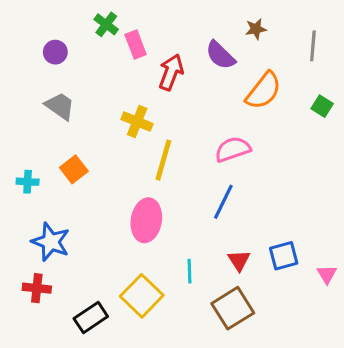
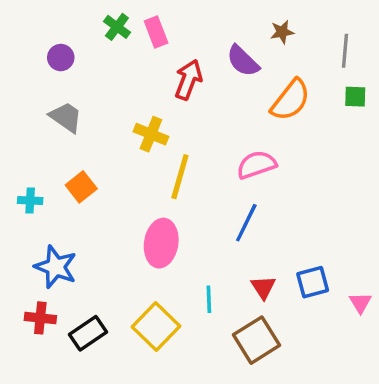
pink rectangle: (136, 44) -> (156, 32), moved
green square: (322, 106) -> (355, 97), moved, turned -30
black rectangle: (91, 317) -> (88, 333), moved

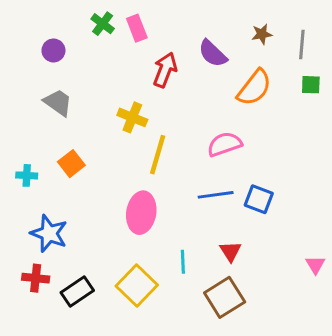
brown star: (282, 32) -> (262, 34), moved
blue line: (246, 223) -> (216, 195), turned 56
blue square: (313, 282) -> (259, 199), moved, turned 36

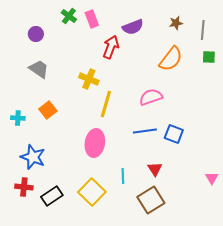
purple semicircle: (213, 53) -> (133, 27), moved, turned -65

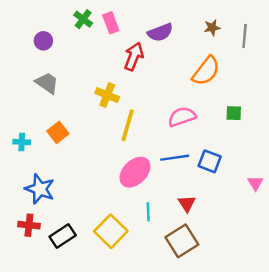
green square: (209, 57) -> (234, 113), moved
pink ellipse: (95, 143) -> (135, 172), moved, turned 36
pink triangle: (212, 178) -> (255, 183), moved

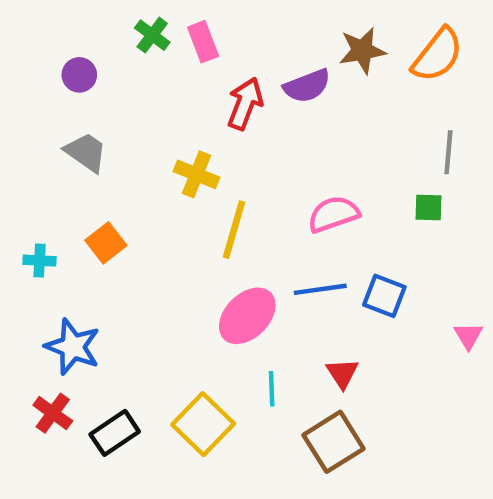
brown star: (212, 28) -> (362, 51), moved, size x1.5
purple semicircle: (160, 32) -> (307, 86), moved
gray line: (245, 36) -> (448, 152), moved
orange semicircle: (206, 71) -> (437, 55), moved
red cross: (29, 225) -> (53, 413), turned 30

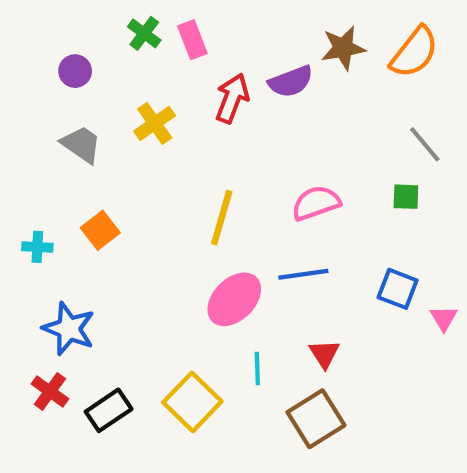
gray line: (448, 152) -> (425, 144), turned -45
yellow cross: (196, 174) -> (155, 123), moved, turned 33
blue square: (384, 296) -> (398, 289), moved

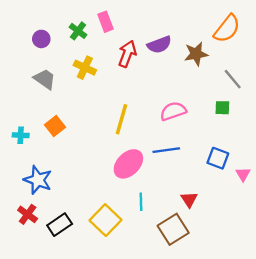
green cross: (144, 33) -> (78, 31), moved
brown star: (343, 48) -> (196, 54), moved
yellow cross: (155, 123) -> (85, 68), turned -30
red triangle: (324, 354) -> (189, 199), moved

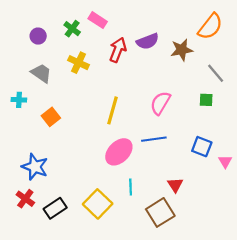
pink rectangle: (105, 22) -> (98, 20), turned -36
pink semicircle: (173, 111) -> (160, 103), turned -40
cyan cross: (21, 135) -> (19, 100), moved

